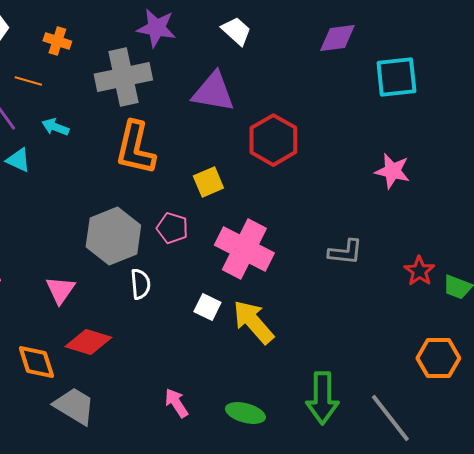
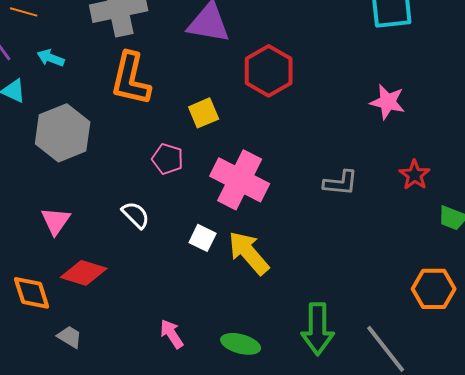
gray hexagon: (113, 236) -> (63, 133), moved
red star: (419, 271) -> (415, 175), moved
white semicircle: (140, 284) -> (136, 215), turned -40
gray trapezoid: (74, 406) -> (70, 337), size x0.6

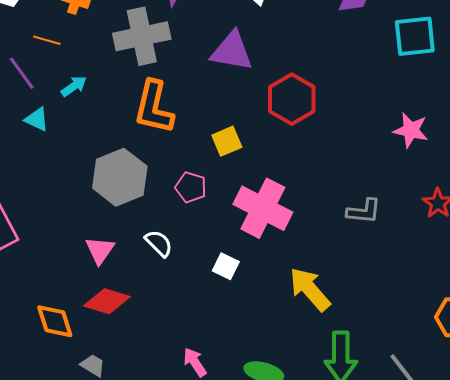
cyan arrow: (51, 58) -> (74, 86), turned 124
gray hexagon: (63, 133) -> (120, 177), moved
pink triangle: (56, 221) -> (100, 250), moved
yellow arrow: (249, 253) -> (310, 289), moved

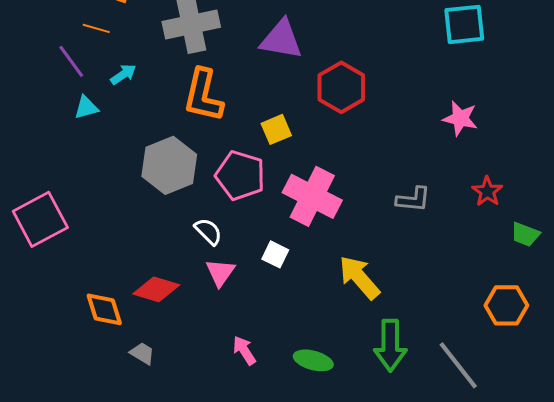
cyan triangle: (37, 119) -> (86, 107), turned -40
pink pentagon: (191, 187) -> (240, 175), size x1.6
pink triangle: (100, 250) -> (220, 272), moved

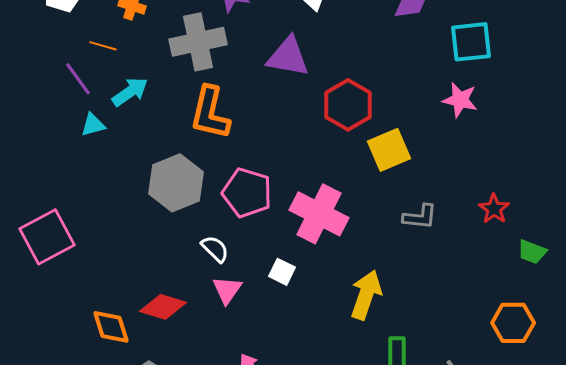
cyan arrow: (123, 74) -> (130, 92), size x1.4
pink star: (460, 118) -> (460, 100), moved
yellow square: (276, 129) -> (389, 150), moved, size x1.4
yellow arrow: (359, 277) -> (366, 295), turned 60

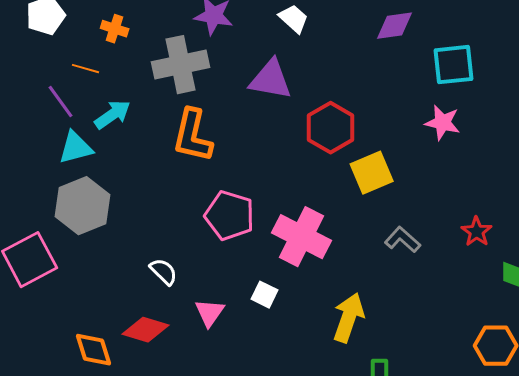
cyan triangle: (93, 125) -> (76, 148), size x1.4
gray hexagon: (176, 183) -> (83, 206), moved
gray L-shape: (420, 217) -> (403, 240), turned -144
white semicircle: (215, 249) -> (164, 272), moved

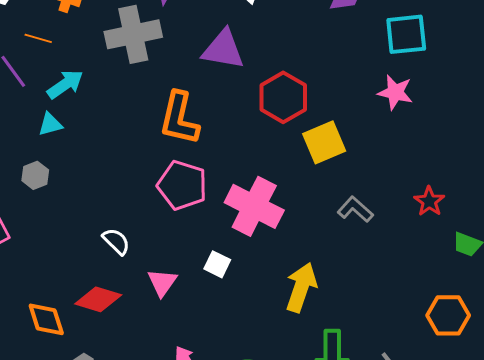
orange L-shape: (193, 136) -> (179, 118), moved
cyan triangle: (76, 148) -> (50, 124), moved, size x0.7
gray hexagon: (83, 206) -> (35, 175), size x0.5

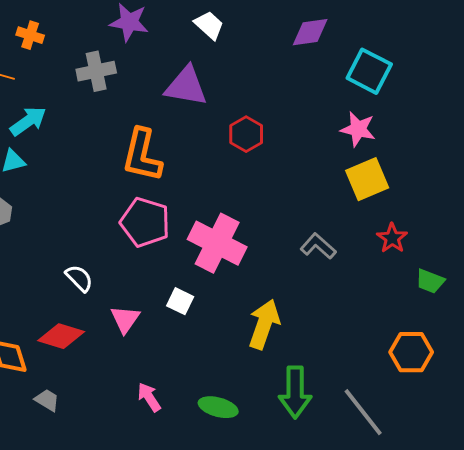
gray cross: (133, 34) -> (96, 71), size x0.7
cyan square: (406, 34) -> (369, 71), turned 33
red hexagon: (283, 97) -> (246, 134), size x0.7
yellow square: (324, 142) -> (367, 179), moved

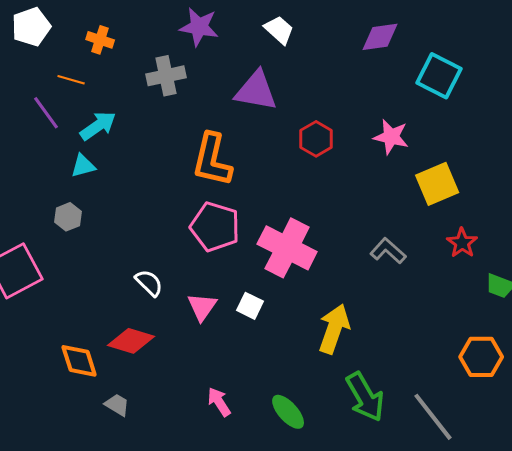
pink star: (358, 129) -> (391, 137), moved
pink triangle: (125, 319) -> (202, 307), moved
green arrow: (295, 392) -> (365, 397), turned -30
green ellipse: (218, 407) -> (288, 412), turned 33

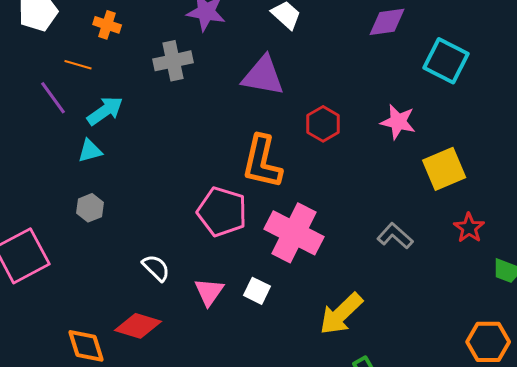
orange L-shape: (212, 160) -> (262, 162), moved
gray hexagon: (68, 217) -> (90, 208), moved
yellow arrow: (334, 329) -> (341, 314), turned -153

